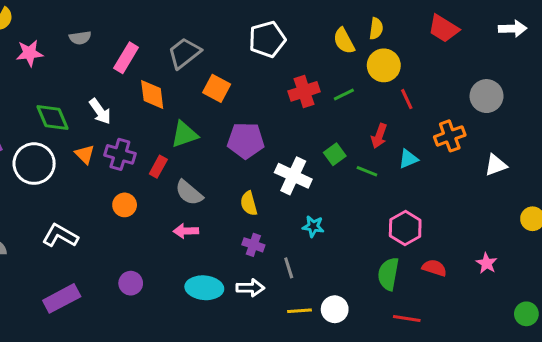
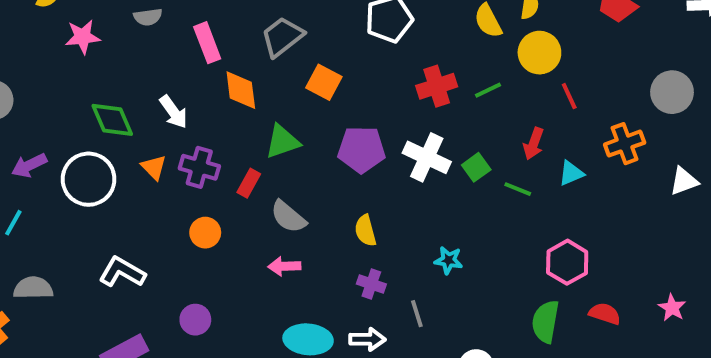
pink rectangle: (126, 58) -> (207, 43), turned -52
white cross: (293, 176) -> (427, 157), moved
purple circle: (131, 283) -> (195, 320), moved

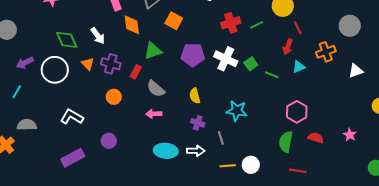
red arrow: (534, 144) -> (288, 47), moved
cyan star: (449, 260) -> (237, 111), size x1.5

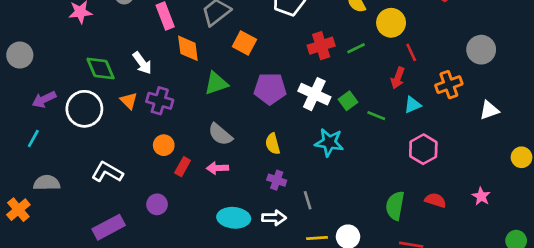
red rectangle: (136, 72) -> (183, 167), moved
cyan star: (237, 111) -> (329, 142), moved
pink hexagon: (297, 112) -> (423, 149), moved

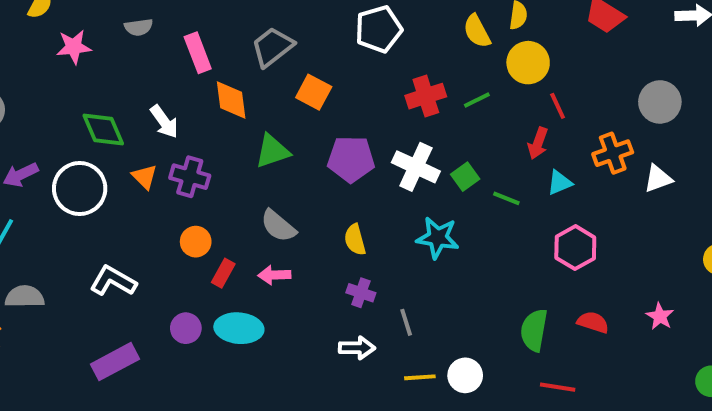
white triangle: (489, 110) -> (658, 179), moved
cyan ellipse: (234, 218) -> (239, 328), moved

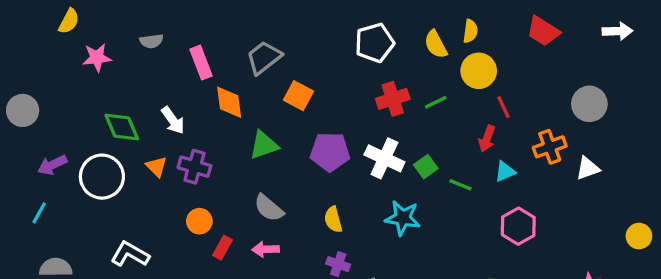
white pentagon: (379, 29) -> (375, 43), moved

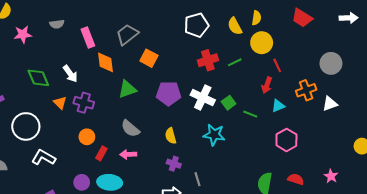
white circle: (102, 177) -> (26, 126), moved

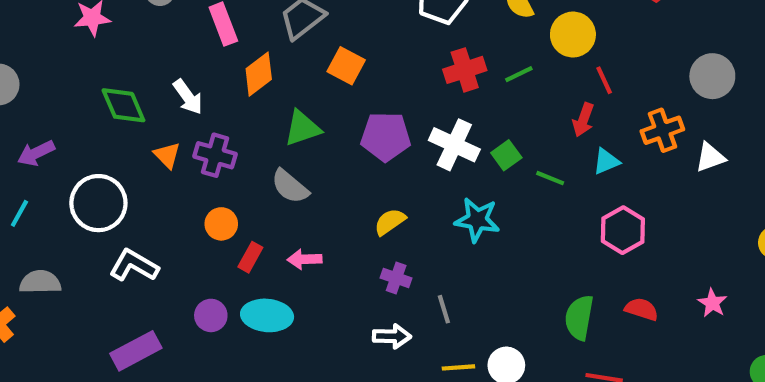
orange diamond: (106, 62) -> (259, 74), turned 60
gray semicircle: (130, 129) -> (290, 186), moved
yellow semicircle: (171, 136) -> (390, 222), turned 70

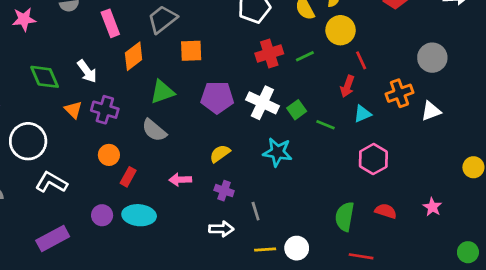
orange square: (346, 66) -> (191, 51), turned -30
pink arrow: (304, 259) -> (180, 180), moved

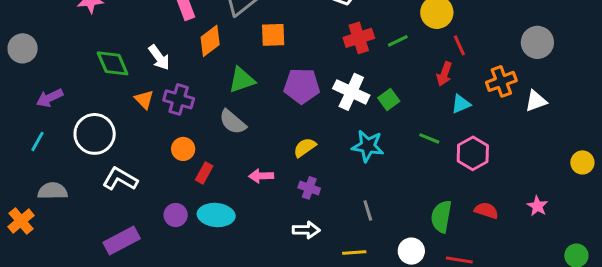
green line: (325, 125) -> (429, 138), moved
gray line: (256, 211) -> (368, 211), moved
white circle: (297, 248) -> (411, 251), moved

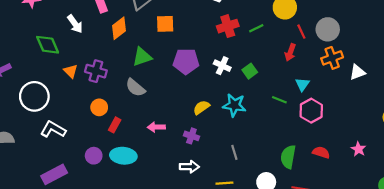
gray circle: (537, 42) -> (328, 29), moved
white arrow: (159, 57) -> (75, 24), moved
white cross: (351, 92) -> (222, 66), size x0.7
cyan triangle: (461, 104) -> (302, 84), moved, turned -32
yellow semicircle: (305, 147) -> (201, 107), moved

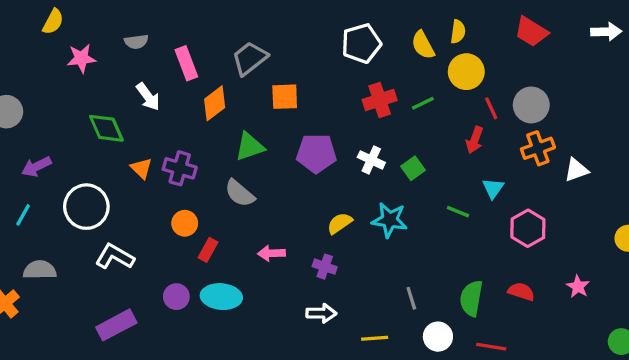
pink hexagon: (311, 111) -> (528, 228), moved
gray line: (234, 152) -> (411, 298), moved

